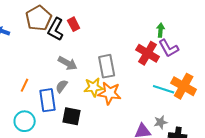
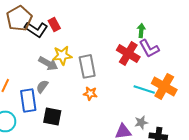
black L-shape: (56, 29) -> (36, 29), turned -85
yellow star: (94, 87) -> (62, 55), moved
orange star: (110, 93) -> (90, 93), size x0.6

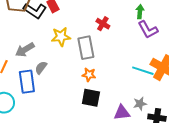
red cross: (128, 53) -> (103, 24), moved, size x0.6
gray arrow: (48, 63) -> (25, 50), moved, turned 120
black square: (52, 116) -> (91, 98), moved

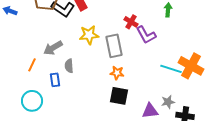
purple L-shape: (148, 30) -> (146, 35), moved
gray semicircle: (41, 68) -> (69, 66), turned -40
blue rectangle: (27, 82) -> (55, 80), size x0.6

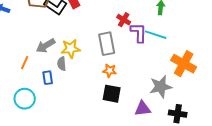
yellow star: (89, 35) -> (71, 49), moved
purple L-shape: (146, 35) -> (139, 33), turned -150
cyan line: (171, 69) -> (156, 35), moved
gray star: (168, 102) -> (161, 87), moved, size x1.6

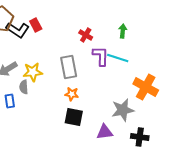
red cross: (124, 20) -> (86, 35), moved

